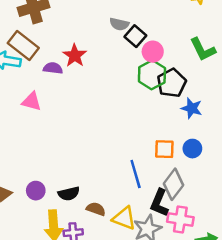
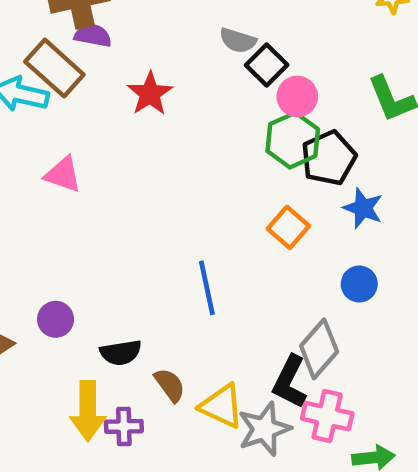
purple semicircle: (53, 68) -> (93, 35), moved
orange square: (164, 149) -> (288, 227), moved, turned 35
blue line: (136, 174) -> (207, 288), moved
purple circle: (36, 191) -> (56, 319), moved
brown semicircle: (96, 209) -> (170, 385), turned 30

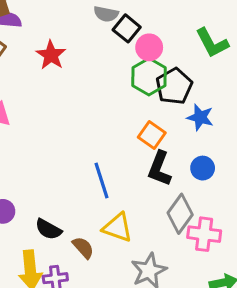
black semicircle: (121, 353) -> (48, 229), turned 44
black L-shape: (290, 382) -> (159, 169), moved
yellow triangle: (222, 406) -> (118, 227), moved
pink cross: (327, 416) -> (204, 234), moved

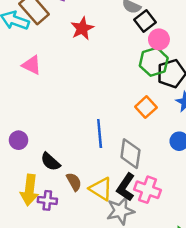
black L-shape: (159, 169) -> (126, 187), moved
gray diamond: (180, 214) -> (130, 154), moved, turned -40
yellow triangle: (118, 227) -> (101, 189), moved
pink cross: (204, 234) -> (147, 190), moved

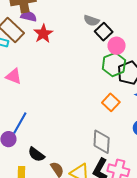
red star: (82, 28) -> (43, 34), moved
blue line: (100, 133) -> (20, 123), moved, turned 40

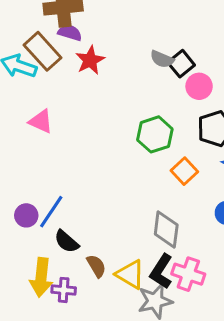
gray semicircle: (91, 21) -> (162, 59), moved
green hexagon: (114, 65) -> (155, 134), moved
blue line: (20, 123) -> (51, 212), moved

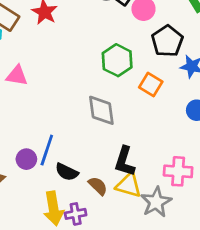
gray diamond: (166, 229) -> (101, 110), moved
black L-shape: (161, 271) -> (125, 161), moved

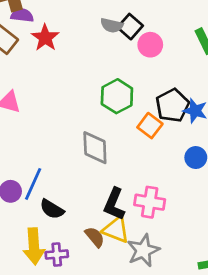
black pentagon: (167, 41) -> (172, 105), moved
pink cross: (178, 171) -> (150, 202), moved
brown semicircle: (98, 186) -> (95, 237), moved

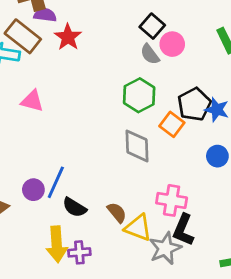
gray semicircle: (112, 25) -> (150, 54), moved, turned 40
gray diamond: (95, 148) -> (137, 146), moved
black L-shape: (114, 204) -> (183, 230), moved
brown semicircle: (95, 237) -> (117, 212), moved

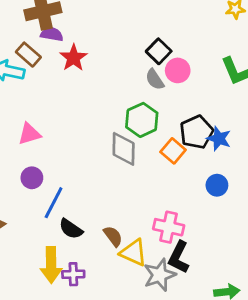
brown rectangle: (23, 36) -> (28, 55), size x0.7
pink triangle: (32, 101) -> (29, 134), moved, turned -35
gray diamond: (137, 146) -> (124, 149), moved
purple circle: (33, 190) -> (32, 178), moved

